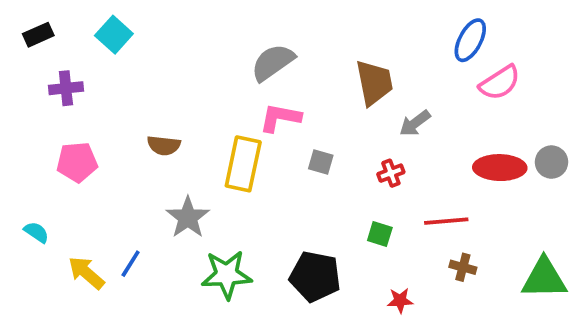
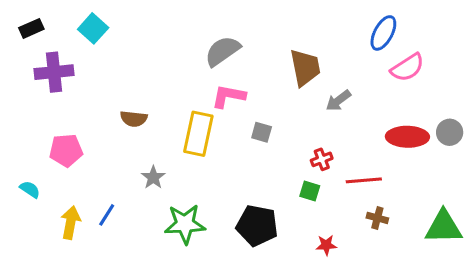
purple cross: (66, 88) -> (54, 72), size x1.4
pink pentagon: (77, 162) -> (66, 150), moved
red cross: (391, 173) -> (322, 159), moved
gray star: (188, 217) -> (153, 177), size x0.7
yellow arrow: (86, 273) -> (71, 222), turned 60

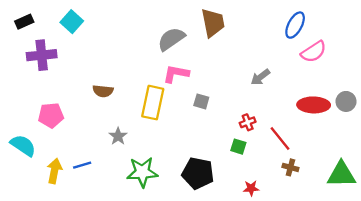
brown trapezoid: (305, 68) -> (213, 23), moved
red line: (364, 180) -> (280, 138), turned 56
cyan semicircle: (30, 189) -> (23, 145), size x1.6
blue line: (107, 215) -> (82, 165), turned 42

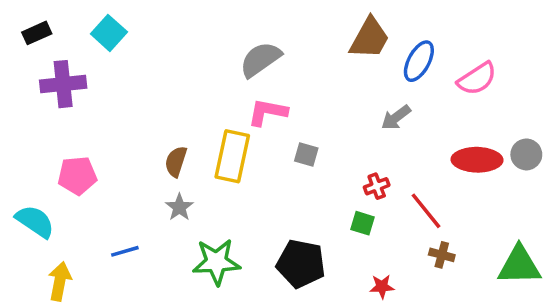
brown trapezoid: (213, 23) -> (370, 38), moved, turned 40
blue ellipse: (295, 25) -> (419, 61), moved
brown semicircle: (103, 91) -> (176, 162), moved, turned 102
yellow arrow: (54, 171) -> (60, 281), moved

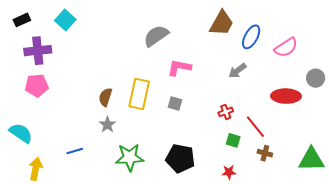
pink L-shape: (267, 112) -> (179, 68), moved
gray square: (306, 154) -> (175, 103), moved
gray circle: (526, 154) -> (316, 78), moved
pink pentagon: (77, 176) -> (37, 85), moved
green square: (363, 223) -> (233, 140), moved

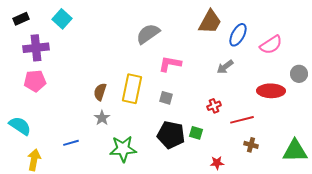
red line: (255, 127) -> (242, 120), turned -65
green square: (233, 140) -> (196, 133), moved
black pentagon: (180, 158) -> (171, 135), moved

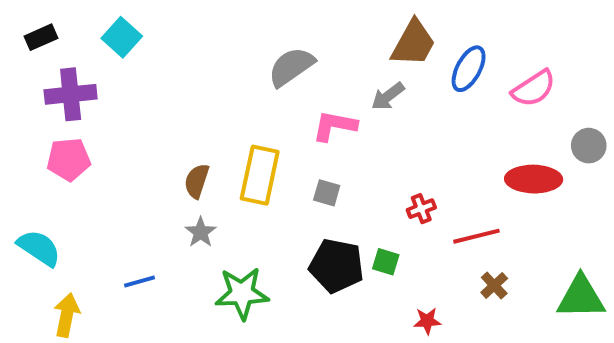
gray arrow: (225, 67) -> (388, 96), moved
brown cross: (251, 145) -> (494, 285), turned 32

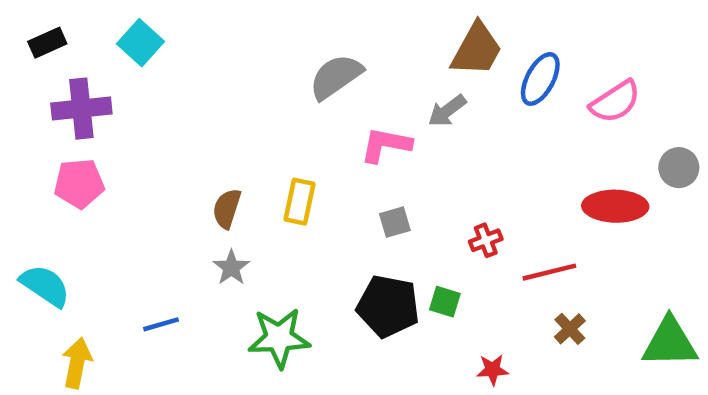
yellow rectangle: (260, 175) -> (299, 202), size x0.7
gray square: (327, 193) -> (395, 222), moved, turned -32

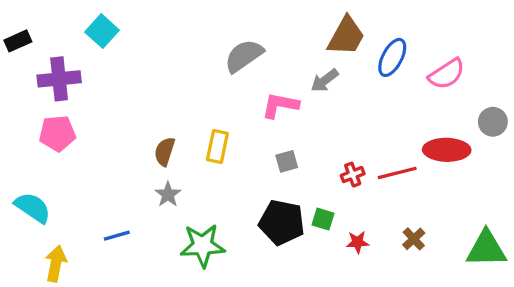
black rectangle: (47, 43) -> (18, 41), moved
red line: (549, 272) -> (397, 173), moved
red star: (493, 370) -> (358, 242), moved

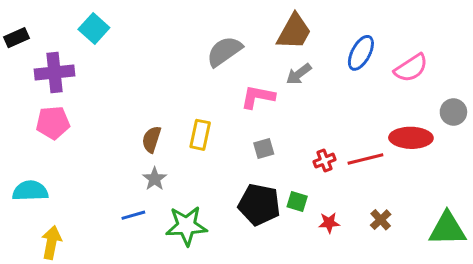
brown trapezoid: (346, 36) -> (294, 32), moved
cyan semicircle: (33, 208) -> (30, 191), turned -36
blue line: (117, 236) -> (133, 215), moved

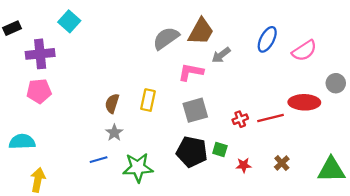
brown trapezoid: (294, 32) -> (201, 31), moved
gray square: (264, 148) -> (195, 110), size x1.6

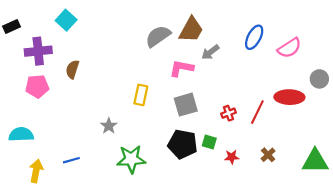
brown semicircle: (112, 103) -> (72, 69), moved
red line: (271, 118) -> (257, 112), turned -50
blue line: (99, 160) -> (71, 160), moved

